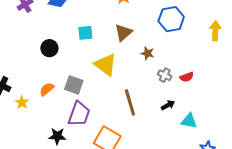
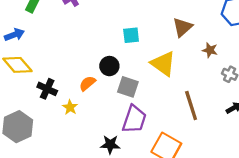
cyan square: (85, 33) -> (131, 35), moved
black circle: (49, 48) -> (109, 66), moved
orange semicircle: (47, 89) -> (87, 83), moved

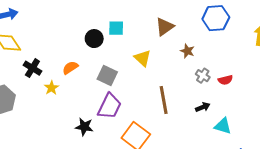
yellow triangle: (163, 64) -> (143, 58), size x0.7
black circle: (109, 66) -> (94, 39), moved

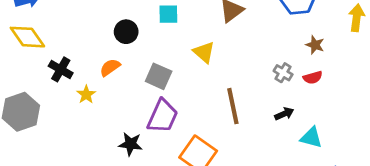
black circle: (94, 39) -> (126, 32), moved
brown star: (187, 51) -> (315, 45), moved

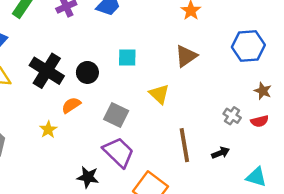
black cross: (61, 69) -> (47, 71), moved, size x1.5
black arrow: (284, 114) -> (221, 153), moved
purple trapezoid: (163, 116) -> (119, 152), turned -72

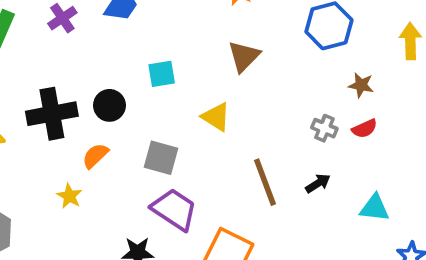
black cross: (47, 71) -> (52, 114), turned -32

